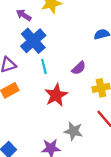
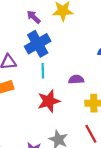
purple semicircle: (79, 68) -> (76, 79), turned -152

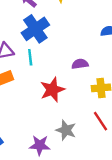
cyan line: (43, 71) -> (30, 57), moved

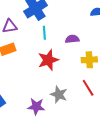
cyan line: (30, 57) -> (44, 33), moved

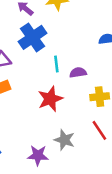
cyan line: (44, 33) -> (56, 64), moved

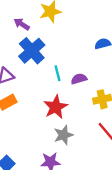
gray star: (64, 140) -> (63, 135), moved, turned -30

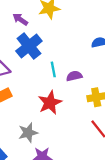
gray star: (63, 135) -> (28, 133), moved

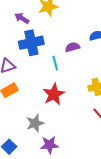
blue cross: (29, 46) -> (31, 43), turned 30
purple semicircle: (74, 76) -> (72, 47), moved

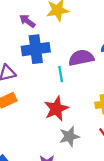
purple semicircle: (72, 47) -> (81, 58), size x1.5
gray star: (35, 123) -> (69, 137), moved

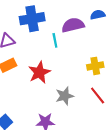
red star: (56, 109) -> (39, 72), moved

